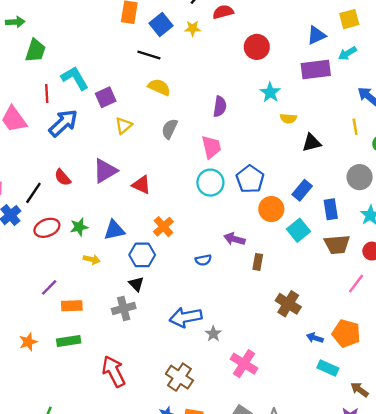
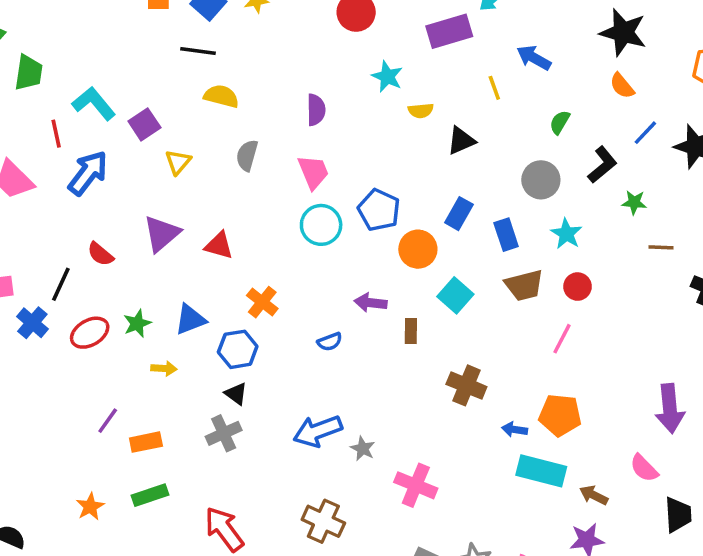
yellow line: (355, 127) -> (494, 88), moved
cyan square: (298, 230) -> (455, 295), moved
cyan rectangle: (328, 368) -> (541, 471), size x1.5

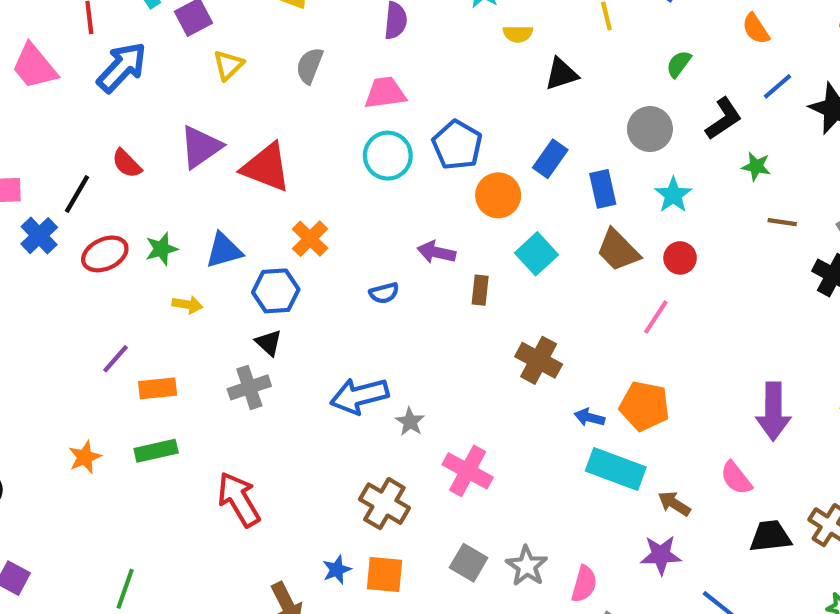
pink trapezoid: (313, 172) -> (385, 93), turned -81
red triangle: (219, 245) -> (266, 167), size x1.5
brown trapezoid: (524, 285) -> (618, 250), turned 54
black trapezoid: (678, 515) -> (770, 536), turned -99
brown cross: (323, 521) -> (384, 504), moved

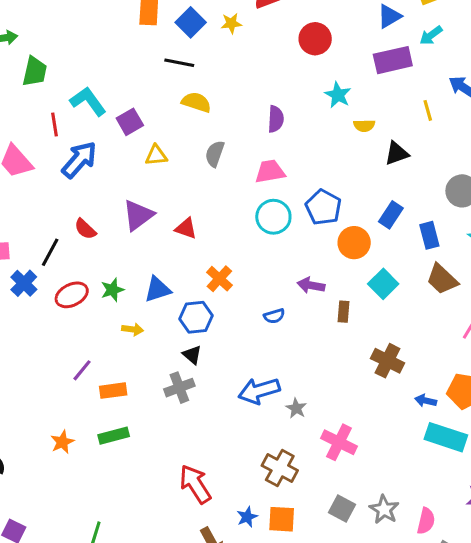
yellow triangle: (228, 65) -> (156, 155), turned 40
red triangle: (266, 167) -> (186, 228), size x0.6
red arrow: (239, 499) -> (195, 484), moved

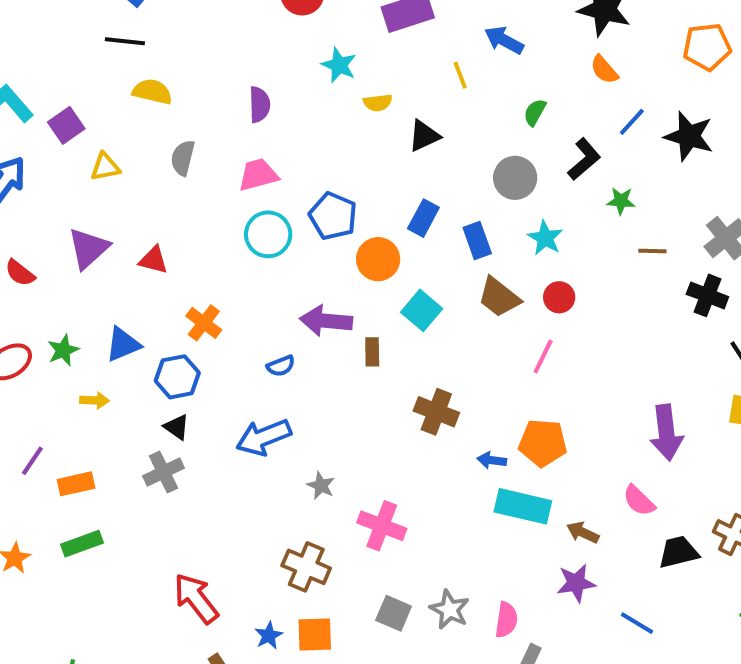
purple arrow: (311, 285) -> (326, 321), size x1.4
blue arrow: (259, 391) -> (264, 437), moved

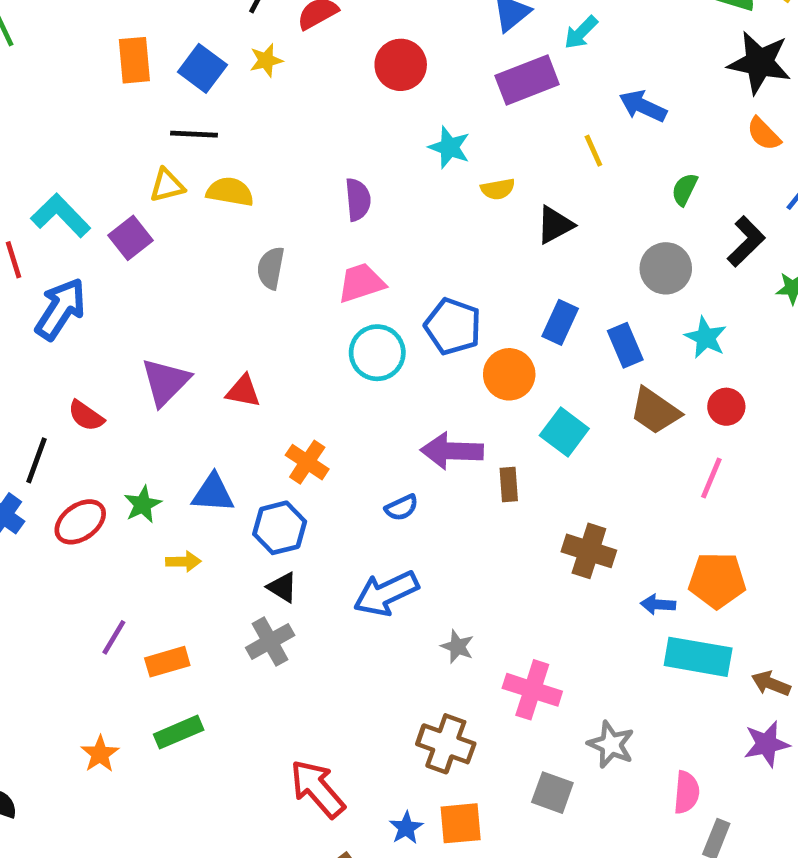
yellow triangle: (105, 167) -> (167, 185), moved
blue triangle: (123, 344) -> (213, 493), turned 30
gray star: (449, 609) -> (611, 744), moved

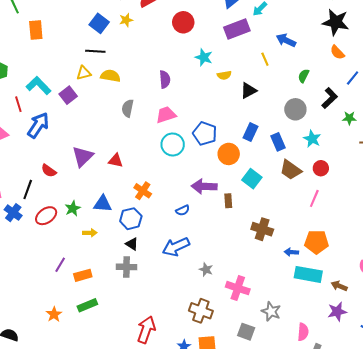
orange rectangle: (134, 60) -> (36, 30), moved
gray cross: (270, 642) -> (126, 267), turned 30
red arrow: (317, 789) -> (146, 330), turned 60

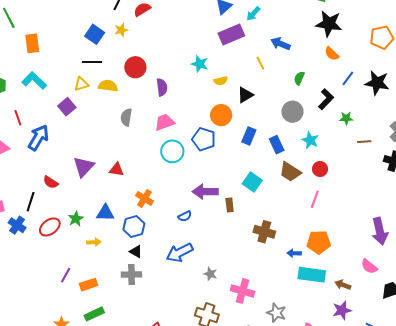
red circle: (183, 22) -> (135, 67), moved
cyan L-shape: (38, 86) -> (34, 81), moved
orange circle: (229, 154) -> (221, 115), moved

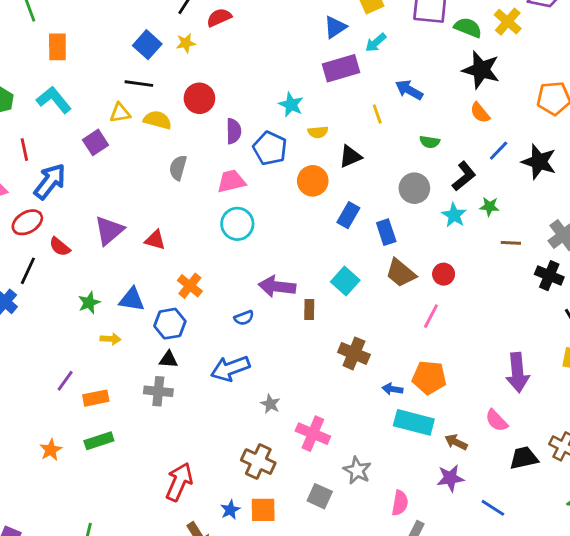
green semicircle: (299, 78) -> (430, 142), turned -112
blue pentagon: (204, 139) -> (270, 148), moved
cyan star: (310, 140) -> (454, 215), moved
red ellipse: (50, 227) -> (27, 222), moved
black triangle: (136, 252) -> (169, 359), turned -32

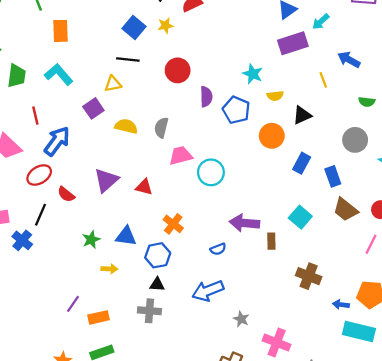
yellow semicircle: (157, 120) -> (126, 126), moved
pink trapezoid: (231, 181) -> (181, 156), moved

